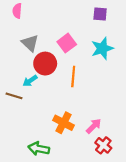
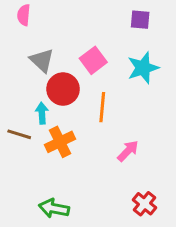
cyan arrow: (30, 81) -> (42, 113), turned 120
orange cross: (63, 123) -> (60, 142), moved, turned 36
pink arrow: (94, 126) -> (128, 151), moved

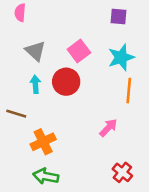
red circle: (63, 89) -> (66, 82), moved
orange line: (102, 107) -> (129, 91), moved
cyan arrow: (42, 113) -> (35, 84), moved
orange cross: (60, 142) -> (43, 142), moved

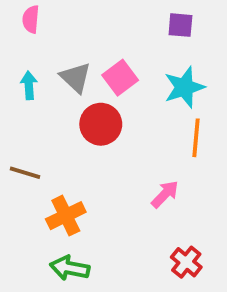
gray triangle: (35, 51) -> (76, 78), moved
cyan arrow: (35, 84) -> (29, 85), moved

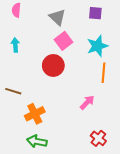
gray triangle: (76, 78) -> (57, 17), moved

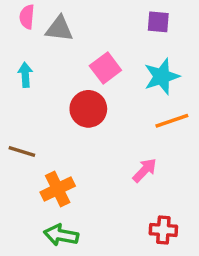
gray triangle: (57, 17) -> (59, 29), moved, turned -36
orange line: (104, 73) -> (172, 121), turned 66
red cross: (98, 138) -> (163, 230), turned -35

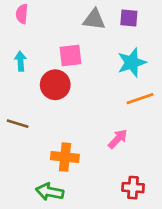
gray triangle: (59, 29) -> (94, 19), moved
pink square: (105, 68) -> (71, 56), moved, turned 30
red circle: (88, 109) -> (55, 85), moved
orange cross: (58, 189) -> (65, 157), moved, turned 32

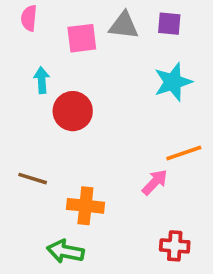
pink square: (71, 56) -> (82, 38), moved
cyan arrow: (20, 61) -> (42, 80), moved
orange line: (140, 99) -> (184, 153), moved
brown line: (18, 124) -> (33, 179), moved

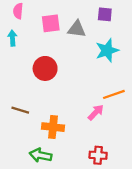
gray triangle: (124, 25) -> (77, 29), moved
cyan arrow: (42, 80) -> (12, 38), moved
red cross: (175, 246) -> (98, 155), moved

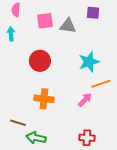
cyan star: (107, 50) -> (89, 62), moved
brown line: (20, 110) -> (18, 123), moved
orange cross: (53, 127) -> (44, 99), moved

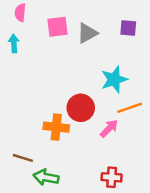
purple square: (93, 13) -> (128, 28), moved
gray triangle: (68, 26) -> (87, 33), turned -36
red circle: (40, 61) -> (81, 108), moved

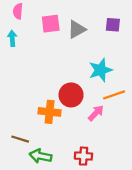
red cross: (112, 177) -> (83, 156), moved

